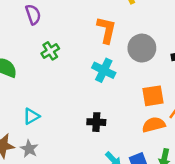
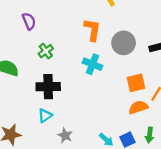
cyan triangle: (31, 116) -> (45, 116), moved
black cross: (96, 122) -> (48, 87), moved, size x1.5
gray star: (29, 149) -> (65, 135), moved

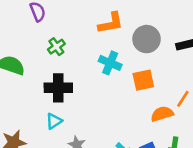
orange L-shape: (92, 30) -> (111, 23), turned 70
orange square: (136, 83) -> (143, 80), moved

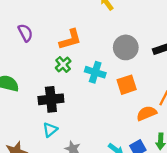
orange L-shape: (111, 23) -> (70, 39), moved
green cross: (56, 47) -> (63, 65), moved

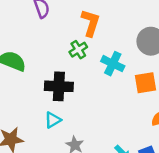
orange L-shape: (70, 39) -> (91, 23), turned -65

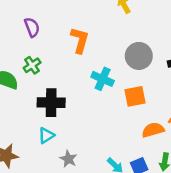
green cross: (78, 50) -> (32, 65), moved

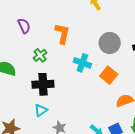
green cross: (32, 65) -> (40, 55), moved
orange square: (135, 96) -> (109, 75), turned -36

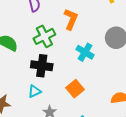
green cross: (40, 55) -> (44, 36), size x1.5
orange square: (109, 75) -> (75, 89), moved

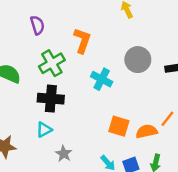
orange square: (75, 89) -> (119, 126), moved, turned -30

